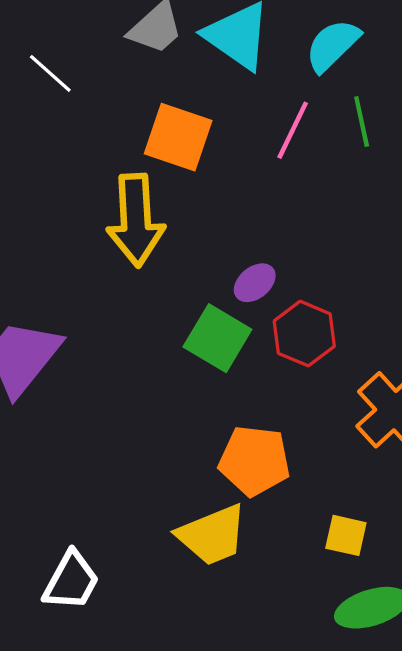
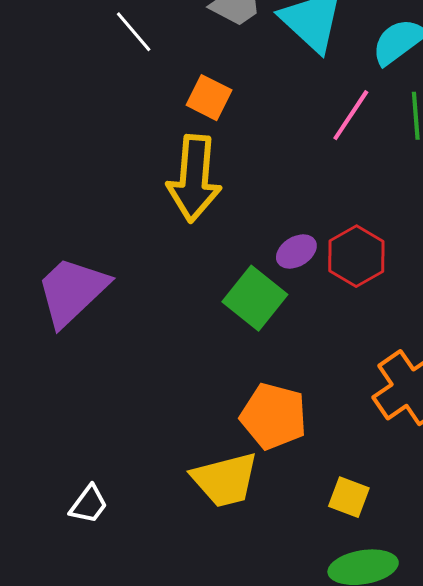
orange square: (178, 137) -> (209, 98), moved, size x0.7
red hexagon: (304, 334) -> (356, 256), moved
white trapezoid: (71, 581) -> (89, 504), size x0.7

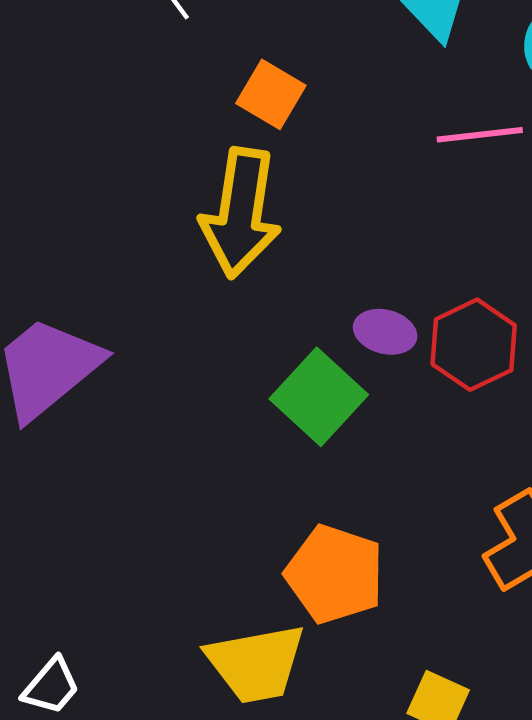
pink line: (351, 115) -> (480, 135), turned 46
purple ellipse: (296, 251) -> (385, 332), turned 42

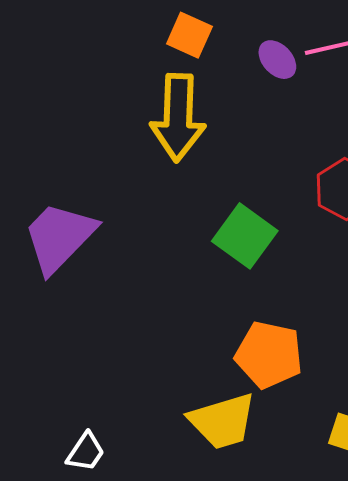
purple ellipse: (385, 332) -> (277, 60), moved, turned 39

